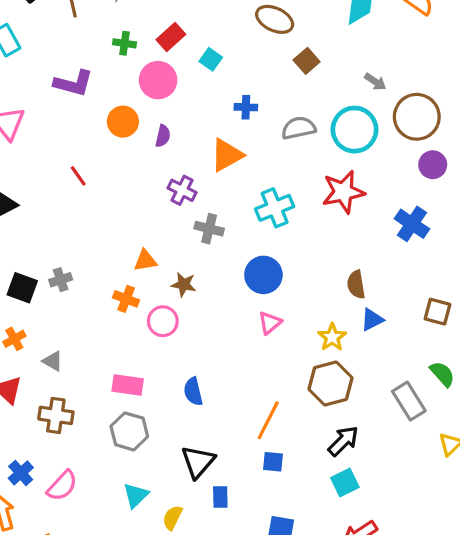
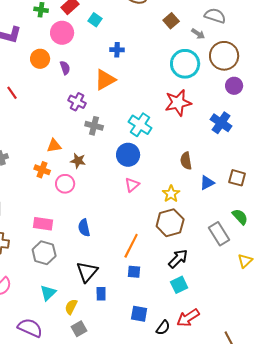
brown square: (307, 61) -> (171, 21), moved
gray semicircle: (299, 128) -> (215, 16), moved, turned 30
purple semicircle: (163, 136) -> (65, 68), turned -32
cyan cross: (275, 208) -> (140, 125), moved, turned -35
blue triangle: (372, 320) -> (207, 183), moved

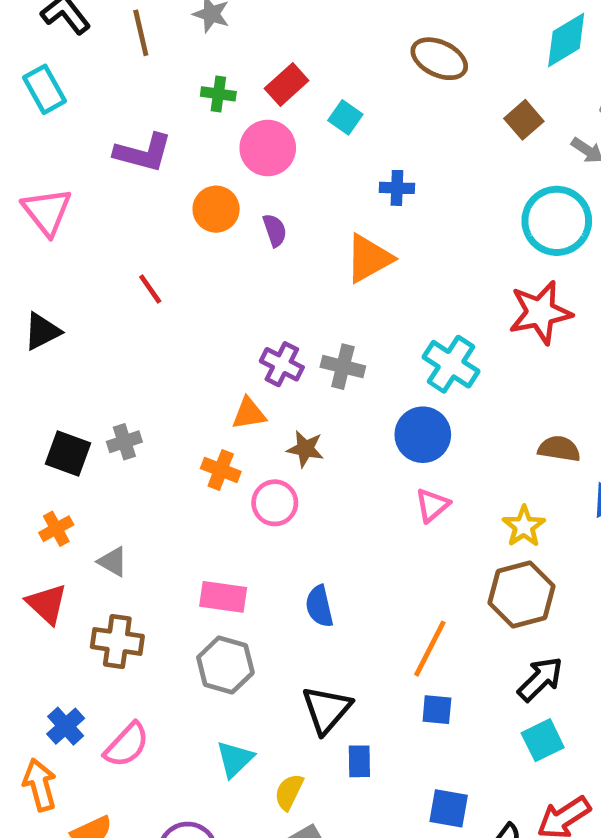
purple cross: (77, 102) -> (282, 364), moved
brown semicircle: (186, 161) -> (559, 449), turned 108

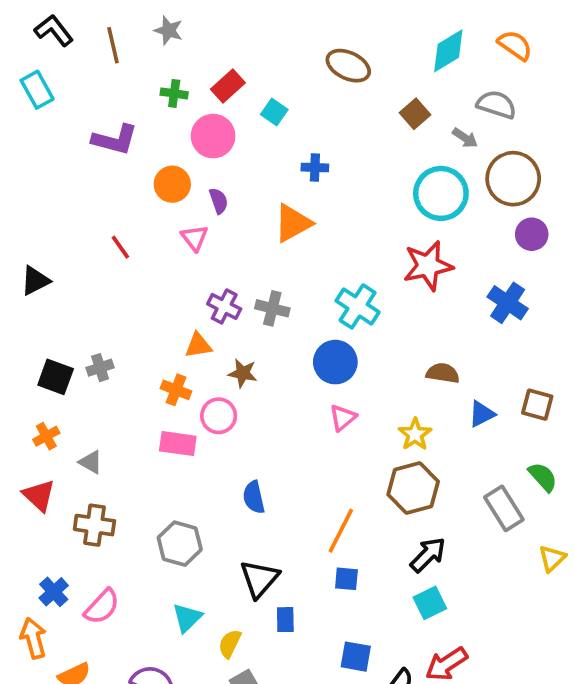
pink triangle: (47, 211) -> (195, 238), moved, size x0.7
pink rectangle: (223, 597) -> (178, 444), moved

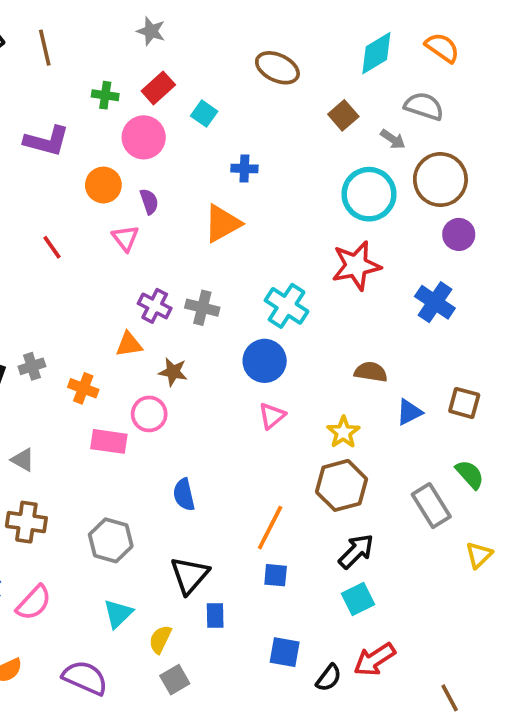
gray star: (169, 30) -> (151, 31), moved
orange cross: (176, 390) -> (83, 388), moved

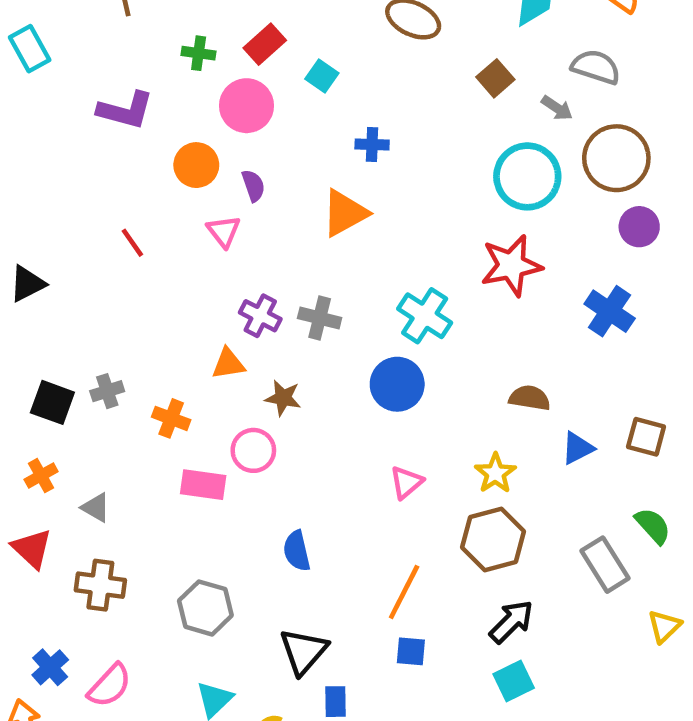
pink triangle: (272, 416) -> (406, 482), moved

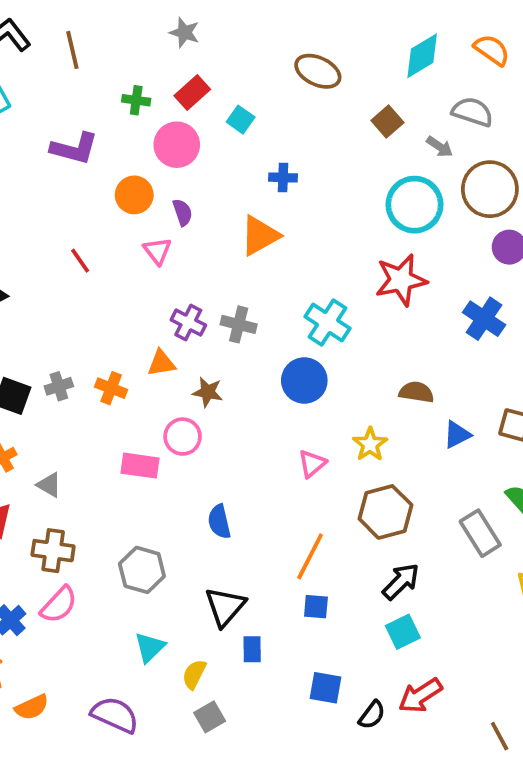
orange cross: (171, 418) -> (111, 388), moved
yellow star: (495, 473) -> (370, 444), moved
pink semicircle: (110, 686) -> (59, 605), moved

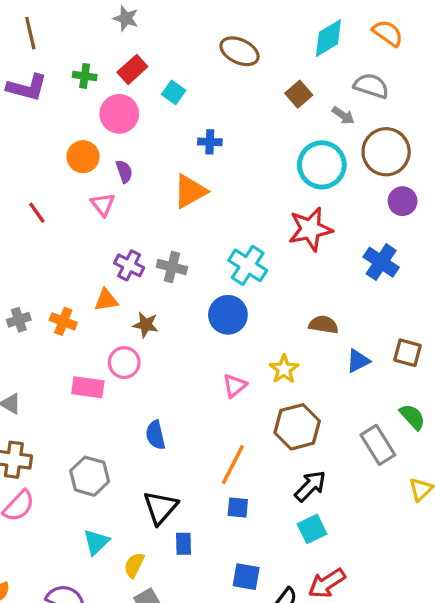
purple L-shape: (74, 149) -> (27, 88), moved

